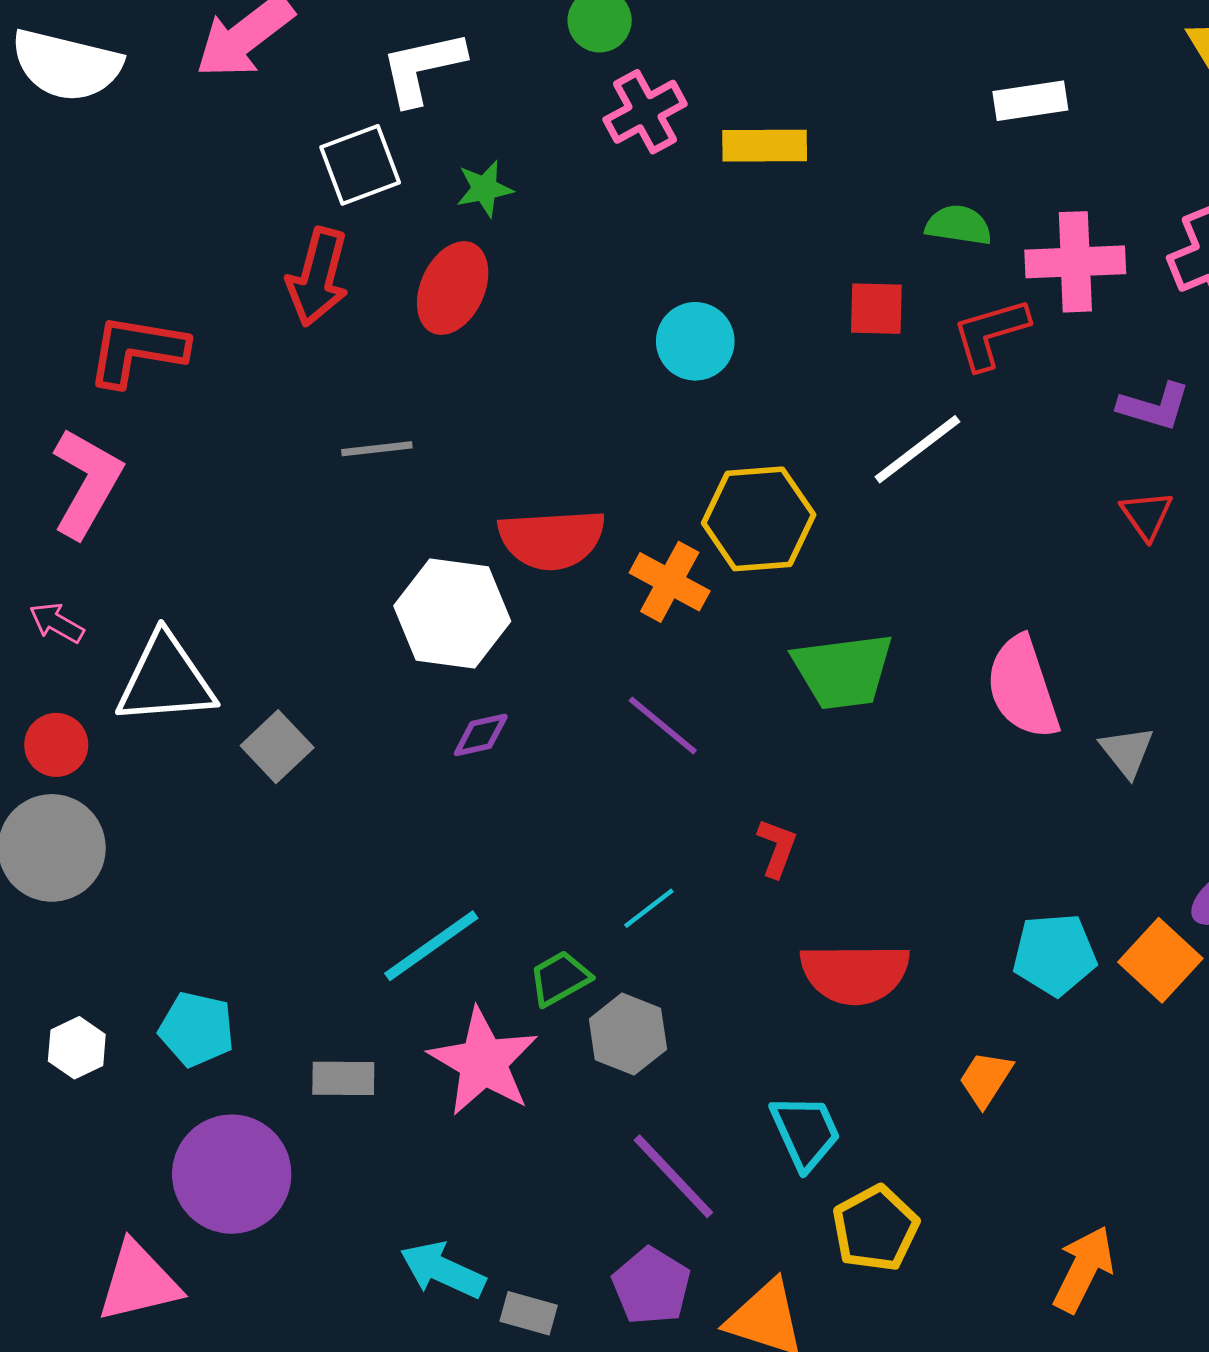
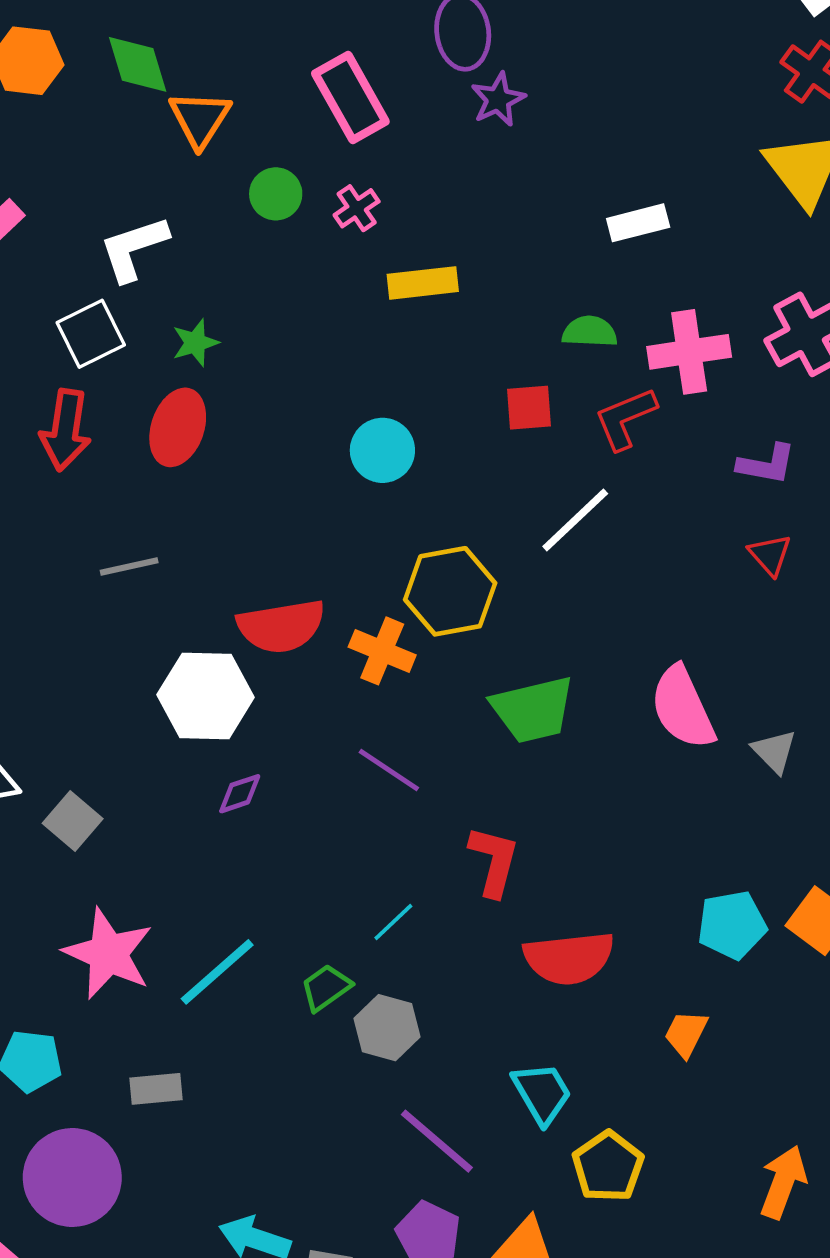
pink cross: (645, 112) -> (357, 208), moved, size x0.7
red L-shape: (777, 848) -> (494, 861), size x1.5
pink star: (483, 1062) -> (108, 954), moved

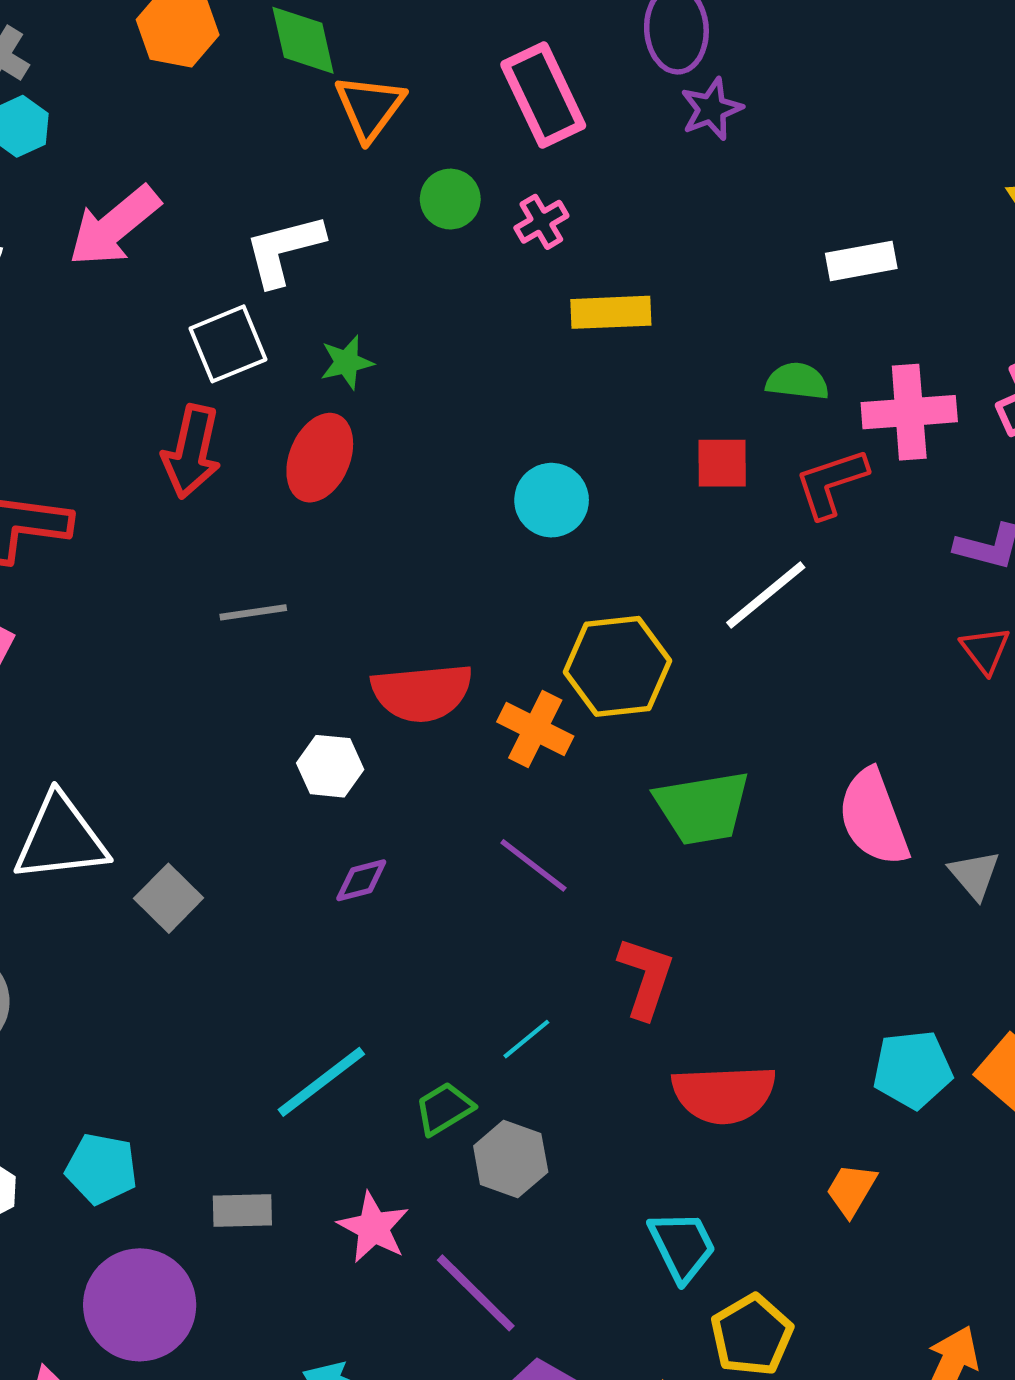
white hexagon: (206, 696) -> (330, 766), size x0.6
pink star: (108, 954) -> (373, 1228), moved, size x0.7
purple line: (437, 1141) -> (476, 1293), moved

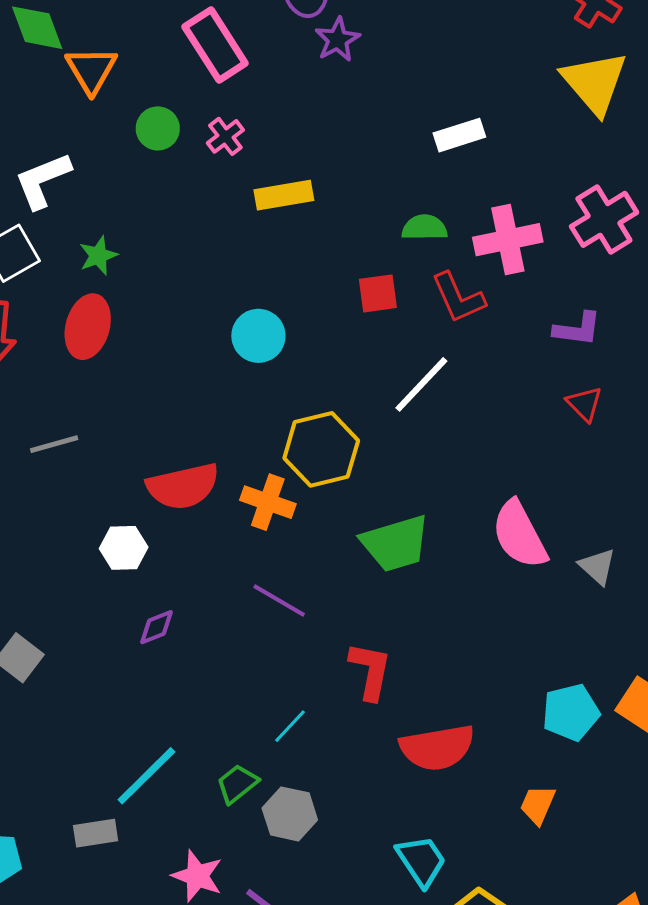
red L-shape: (831, 483) -> (458, 298), turned -88
gray rectangle: (242, 1211) -> (96, 833), moved

